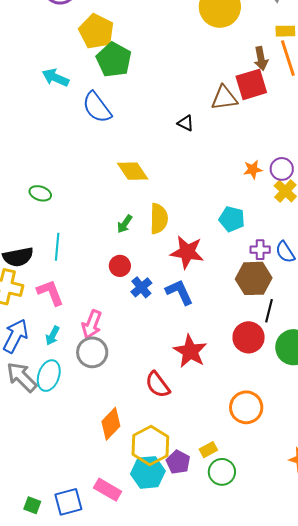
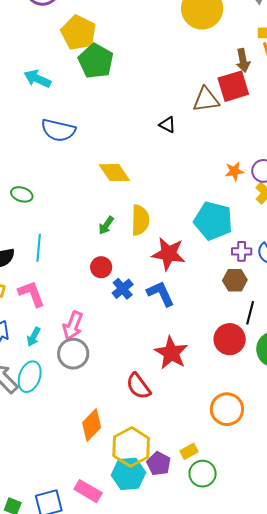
blue semicircle: (97, 107) -> (58, 130), moved, turned -40
cyan pentagon: (232, 219) -> (213, 221), size x1.5
brown hexagon: (254, 278) -> (235, 280), size x0.7

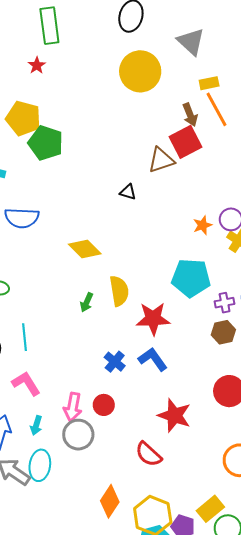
red circle: (101, 267) -> (104, 405), moved
yellow rectangle: (189, 451) -> (210, 509), size x1.5

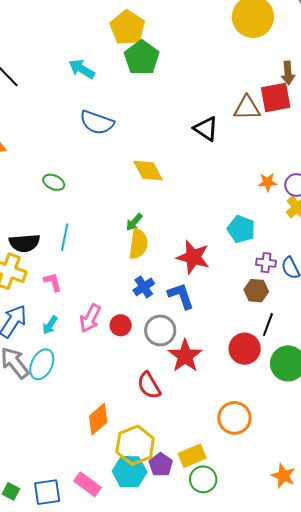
black triangle: (128, 192) -> (206, 129), size x1.5
cyan pentagon: (191, 278) -> (241, 229), size x0.7
yellow semicircle: (119, 291) -> (138, 244), moved
pink L-shape: (26, 383) -> (53, 282), size x0.7
gray circle: (78, 435) -> (160, 330), moved

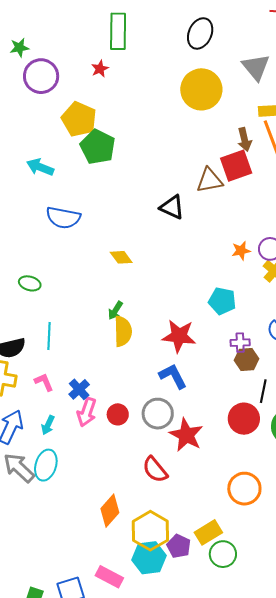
yellow diamond: (148, 171) -> (121, 257), size x0.7
purple cross: (266, 263) -> (240, 343), moved
blue cross: (144, 287) -> (79, 389), moved

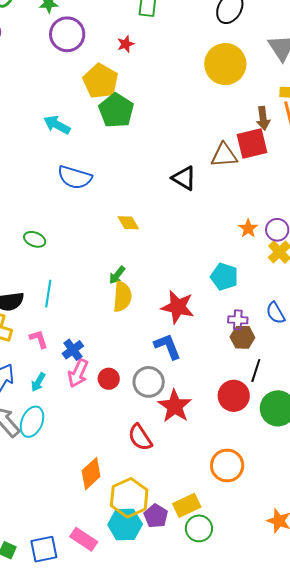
red star: (100, 69) -> (126, 44), moved
orange star: (241, 251) -> (248, 228), turned -30

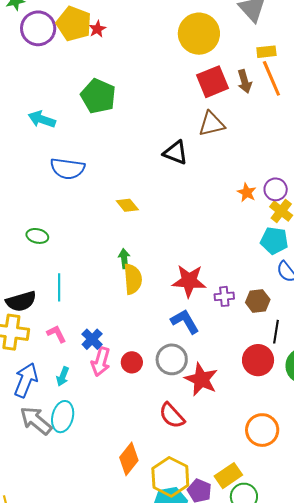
yellow pentagon: (101, 81) -> (74, 24), moved
red square: (252, 143) -> (213, 82), moved
green arrow: (117, 275) -> (124, 259), turned 144
cyan pentagon: (224, 277) -> (274, 241), moved
purple cross: (238, 320) -> (224, 296), moved

